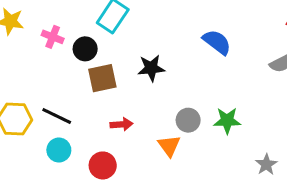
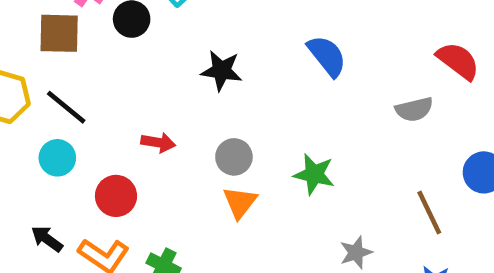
brown square: (102, 78) -> (59, 33), moved
gray circle: (188, 120) -> (234, 157), moved
orange triangle: (169, 146) -> (240, 202), moved

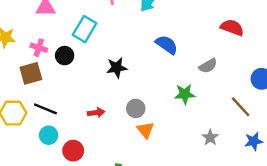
gray semicircle: (414, 109) -> (208, 66), moved
green star: (314, 174) -> (185, 94), moved
red circle: (116, 196) -> (73, 151), moved

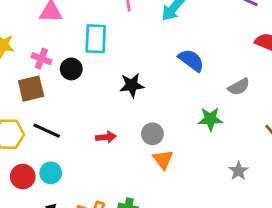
cyan rectangle: (85, 29) -> (96, 39), turned -30
cyan circle: (49, 135) -> (51, 173), moved
red circle: (73, 151) -> (23, 177), moved

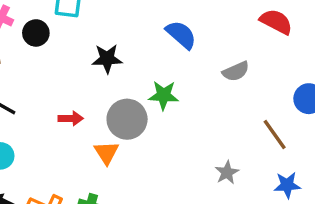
green star: (210, 119) -> (163, 95), moved
gray circle: (152, 134) -> (127, 119), size x1.5
orange triangle: (163, 159) -> (106, 153), moved

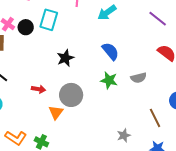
black circle: (36, 33) -> (26, 27), moved
black star: (107, 59) -> (65, 58), turned -30
green star: (163, 95) -> (109, 80), moved

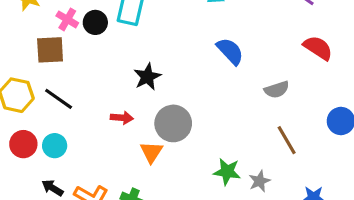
black star: (65, 58) -> (147, 77), moved
green star: (109, 80) -> (227, 172), moved
brown line: (155, 118) -> (287, 140), moved

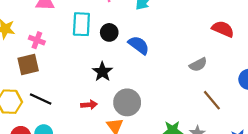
black circle: (95, 22) -> (109, 32), moved
blue semicircle: (230, 51) -> (139, 45), moved

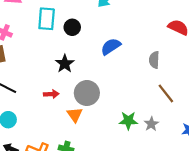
blue semicircle: (139, 45) -> (111, 46), moved, turned -72
gray semicircle: (198, 65) -> (154, 60), turned 119

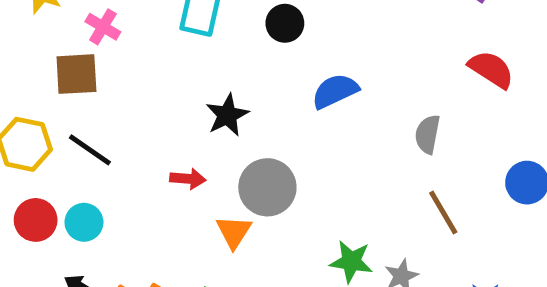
black circle: (72, 27) -> (285, 23), moved

